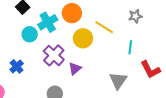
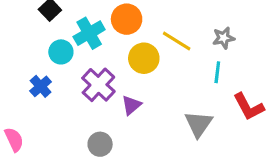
gray star: (135, 16) -> (224, 38), moved
blue cross: (17, 66) -> (41, 86), moved

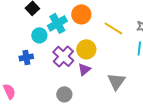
yellow circle: (144, 58) -> (86, 49), moved
blue cross: (41, 86) -> (26, 57), turned 32
gray triangle: (199, 124) -> (116, 81), moved

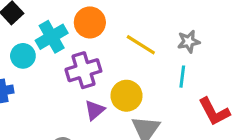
yellow circle: (86, 49) -> (126, 96), moved
purple cross: (63, 56) -> (83, 70), moved, turned 30

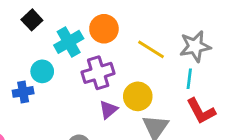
gray star: (189, 42) -> (195, 46), size x1.5
cyan circle: (23, 56) -> (42, 71), moved
red L-shape: (214, 112) -> (201, 111), moved

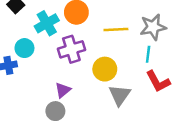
yellow line: (151, 49) -> (116, 30), turned -35
purple triangle: (108, 110) -> (63, 90), moved

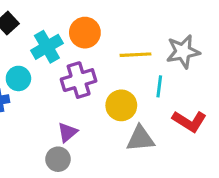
cyan line: (148, 54) -> (159, 86), moved
red L-shape: (158, 81) -> (189, 121), turned -30
gray triangle: (120, 95) -> (140, 139), turned 50

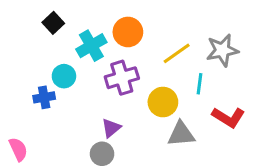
yellow line: (136, 55) -> (177, 53), turned -32

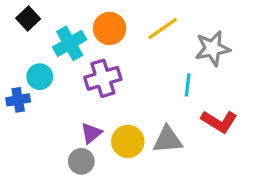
yellow line: (177, 53) -> (163, 28), moved
yellow circle: (163, 102) -> (128, 141), moved

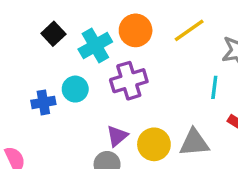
black square: (28, 18) -> (53, 34), moved
cyan circle: (40, 77) -> (75, 89), moved

